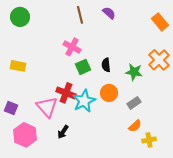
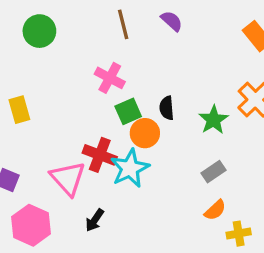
green circle: (20, 17) -> (39, 31), moved
yellow rectangle: (18, 66) -> (19, 110), turned 63
green star: (134, 72) -> (214, 120), turned 30
orange circle: (109, 93) -> (145, 133), moved

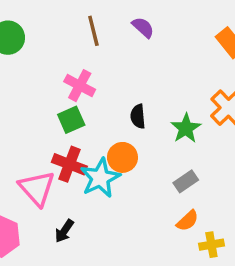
green square: (128, 111) -> (71, 120), moved
orange circle: (145, 133) -> (122, 157), moved

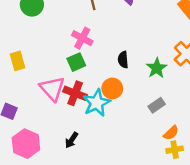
pink triangle: (37, 188) -> (52, 88), moved
orange semicircle: (187, 221) -> (171, 133), moved

